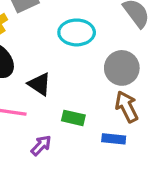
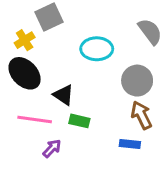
green rectangle: (73, 118) -> (79, 121), moved
purple arrow: (41, 145) -> (52, 148), moved

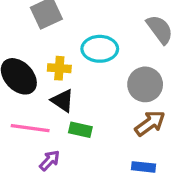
yellow cross: (25, 40) -> (59, 68), moved, turned 36
brown arrow: (141, 115) -> (150, 123), turned 80
blue rectangle: (130, 144) -> (143, 167), moved

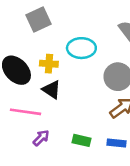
green rectangle: (80, 130) -> (81, 140), moved

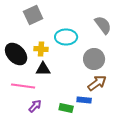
black triangle: (52, 90) -> (43, 69), turned -35
blue rectangle: (117, 143) -> (84, 100), moved

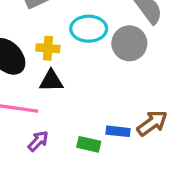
gray circle: (94, 59) -> (129, 43), moved
brown arrow: (97, 83) -> (152, 123), moved

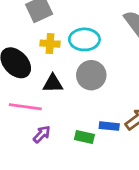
gray circle: (129, 43) -> (91, 75), moved
yellow cross: (48, 48) -> (50, 44), moved

